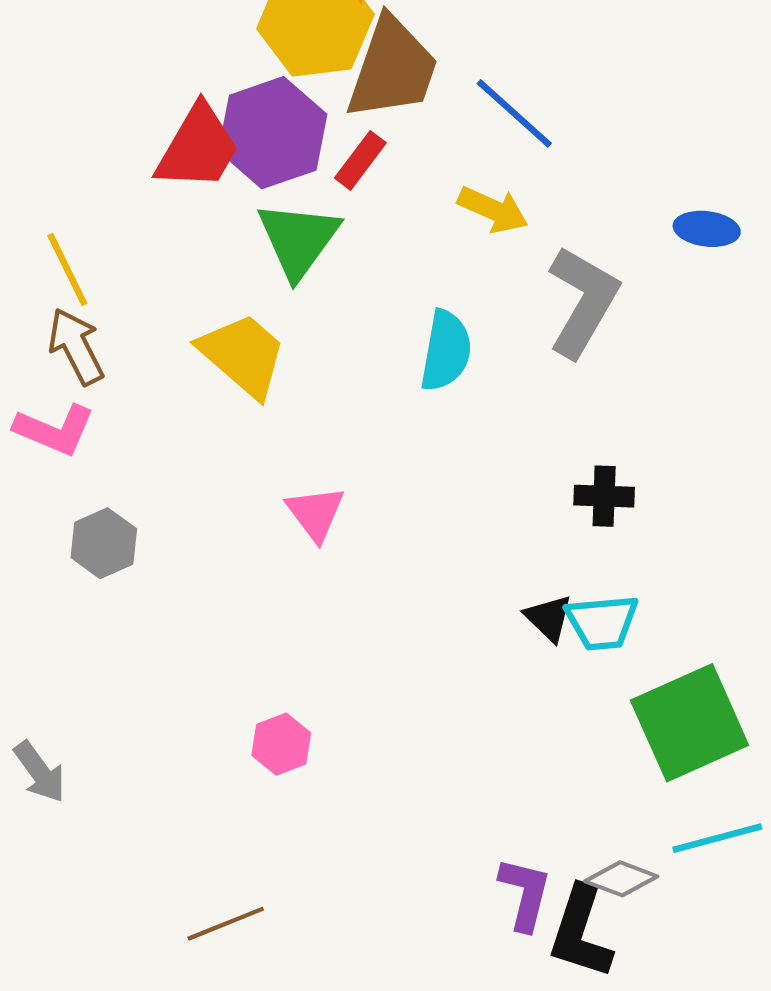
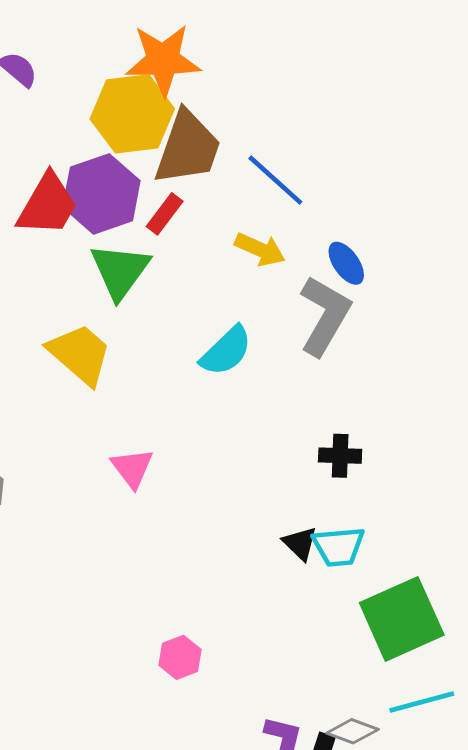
blue ellipse: (707, 229) -> (346, 263), moved, turned 48
cyan semicircle: (446, 351) -> (226, 351), turned 36
pink hexagon: (281, 744) -> (180, 657), moved

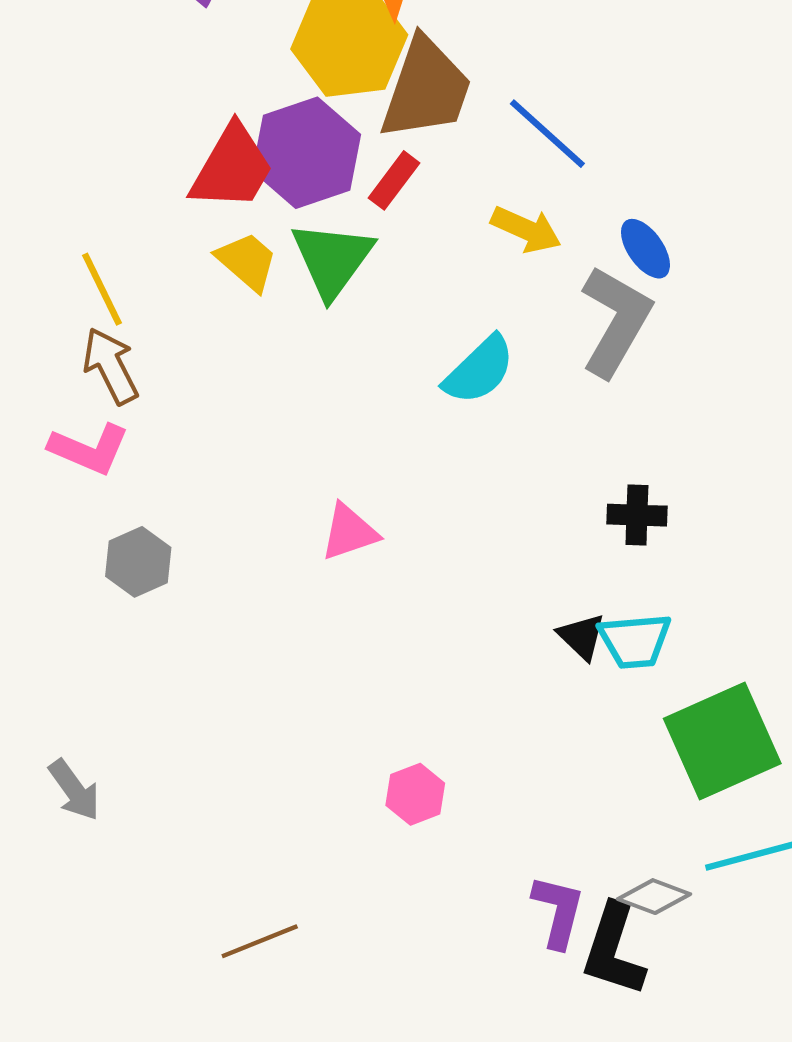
yellow trapezoid: (80, 354) -> (247, 261), moved, size x0.7
pink triangle: (132, 468) -> (349, 532), turned 48

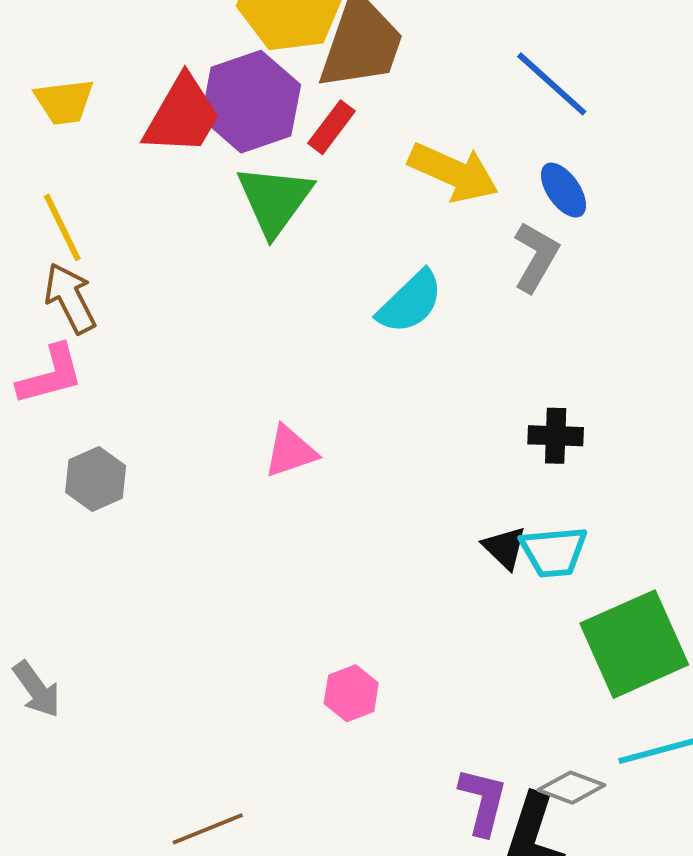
blue line: (547, 134) -> (552, 84), moved
yellow arrow: (526, 229) -> (453, 172), size x1.4
yellow trapezoid: (247, 261) -> (64, 102), moved, turned 132
gray L-shape: (616, 321) -> (536, 257), size x0.7
pink L-shape: (89, 449) -> (50, 375), turned -38

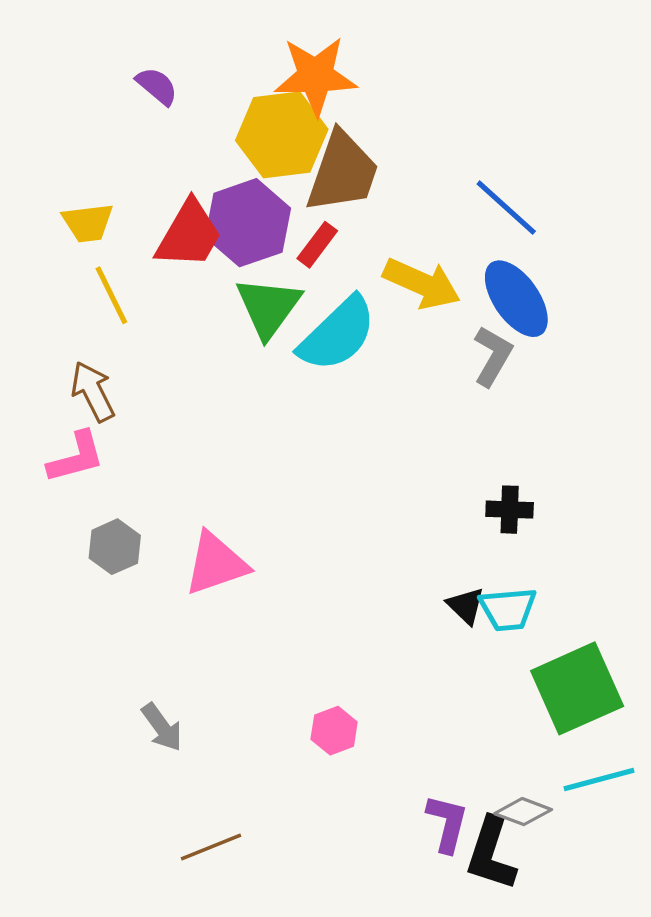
blue ellipse: (563, 190) -> (516, 299), size x1.6
yellow line: (62, 227) -> (111, 295), moved
cyan semicircle: (410, 302) -> (337, 334), moved, size x1.4
pink triangle: (290, 451) -> (216, 564), moved, size x1.4
gray arrow: (37, 689) -> (162, 727), moved

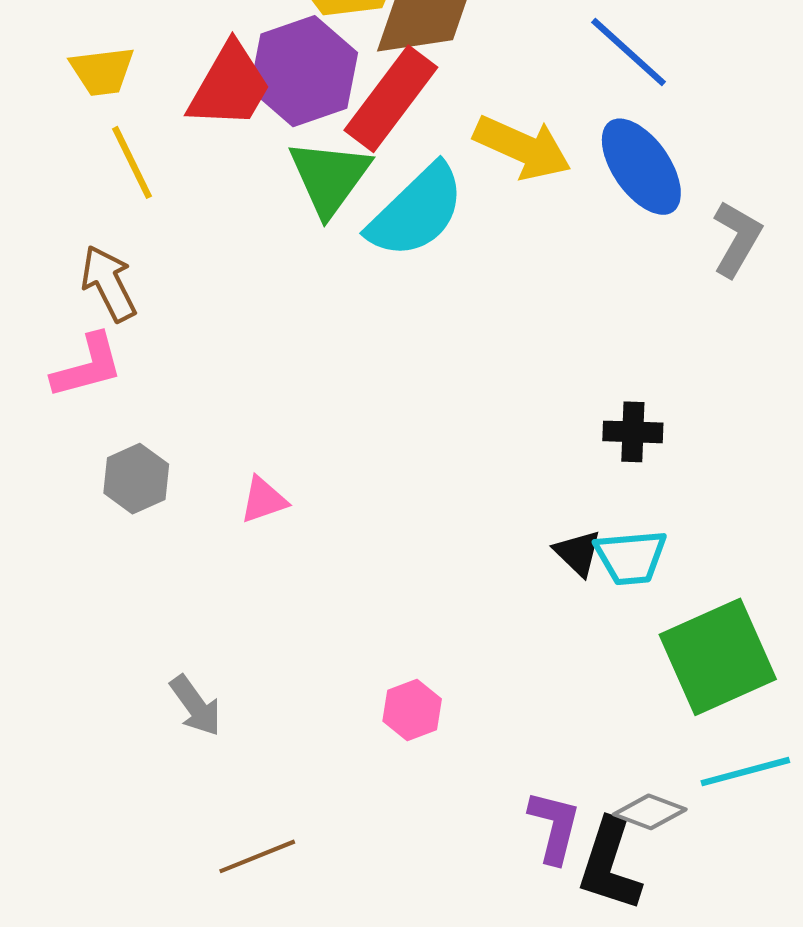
red rectangle: (317, 245) -> (391, 99), size x1.8
gray L-shape: (493, 356) -> (737, 239), moved
pink triangle: (216, 564) -> (264, 500), size x0.6

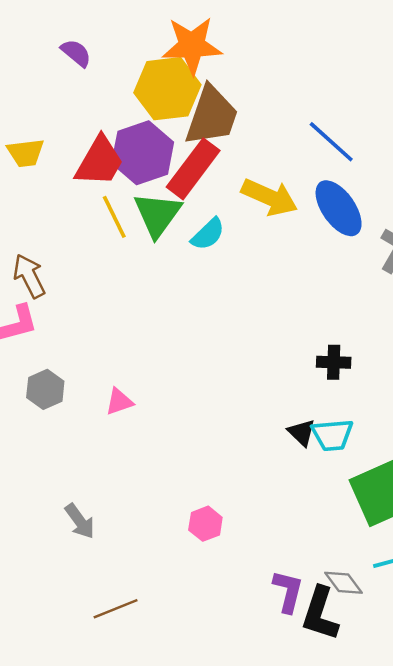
yellow line: (132, 162) -> (114, 217), moved
cyan semicircle: (416, 211) -> (208, 234), size x0.6
gray diamond: (650, 812) -> (343, 583), turned 33

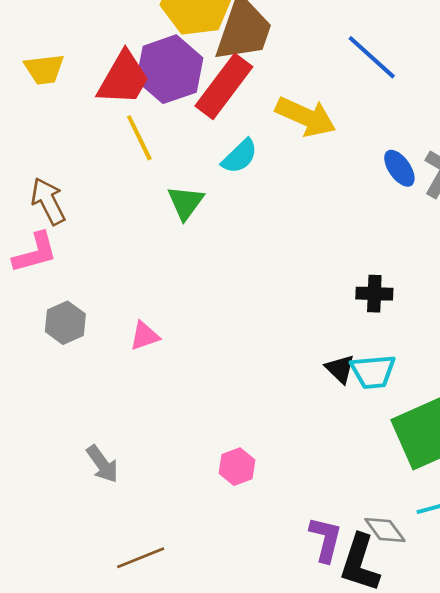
blue ellipse: (339, 208) -> (399, 168), moved, size x0.6
green triangle: (157, 214) -> (186, 203), moved, size x0.7

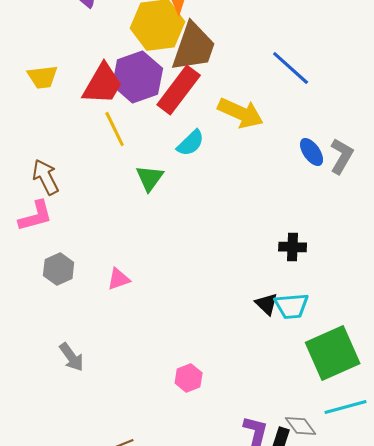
gray arrow: (102, 464) -> (72, 357), moved

